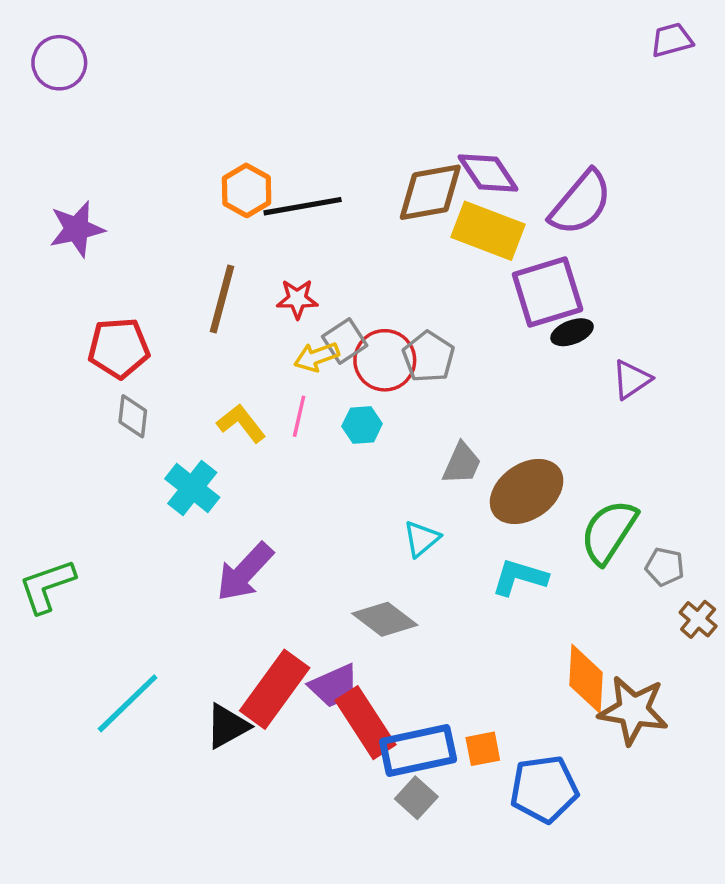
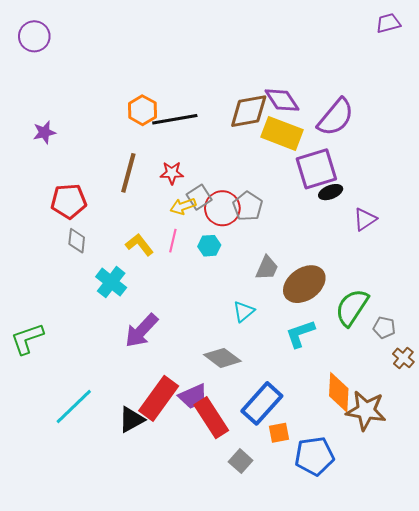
purple star: (77, 229) -> (44, 132), size x0.7
cyan L-shape: (520, 577) -> (300, 334), turned -36
blue rectangle: (418, 751) -> (262, 403), moved, turned -36

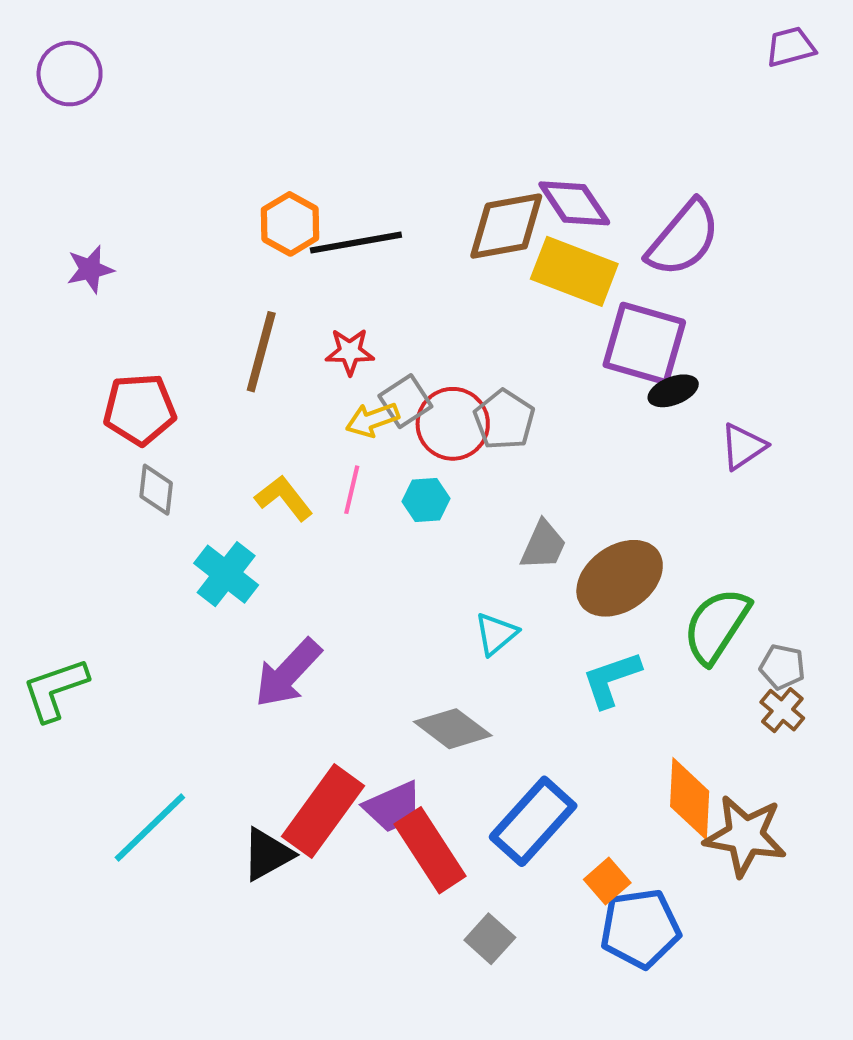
purple square: (316, 169) -> (644, 343), turned 33
brown cross: (403, 358) -> (782, 710), moved
orange square: (279, 433) -> (607, 881), moved, turned -30

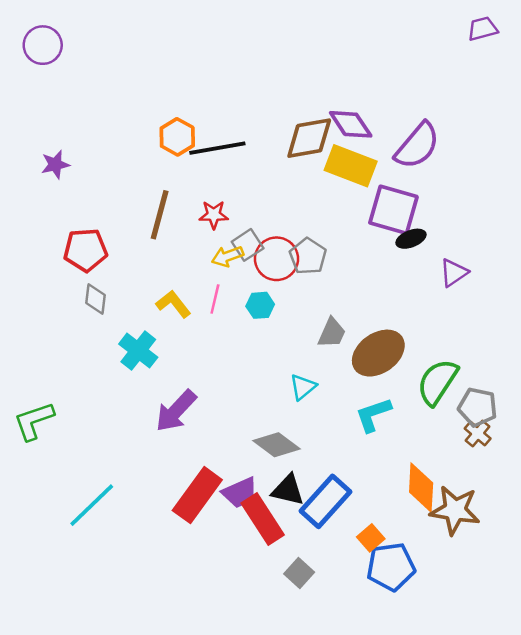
gray pentagon: (782, 667) -> (478, 407), size x1.4
black triangle: (267, 854) -> (288, 490), moved, turned 42

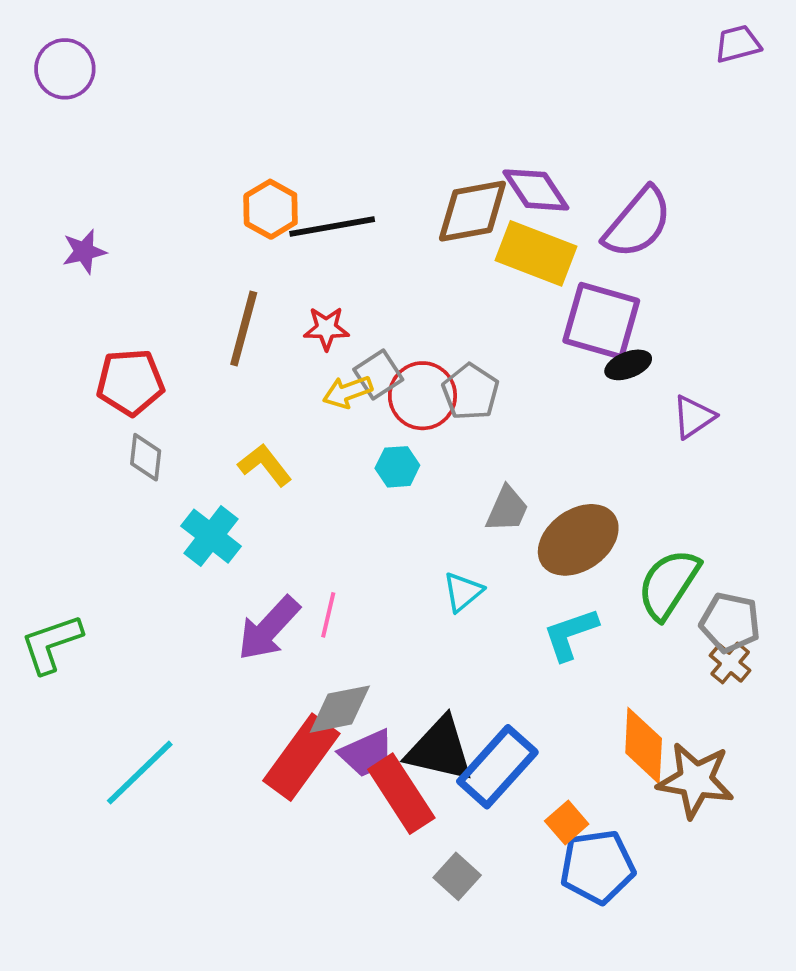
pink line: (215, 299) -> (328, 615), moved
gray diamond: (277, 445) -> (340, 709), moved, turned -48
black triangle: (288, 490) -> (440, 749), size x1.4

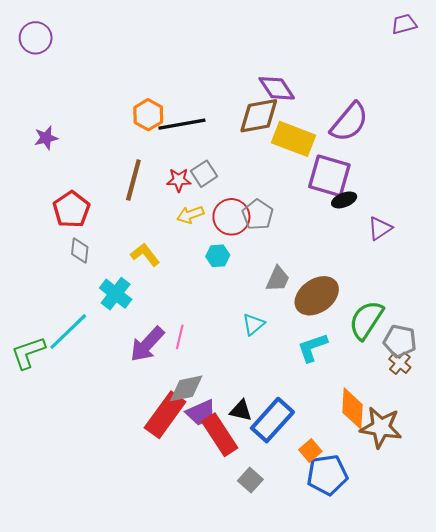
purple diamond: (536, 190) -> (277, 88), moved
gray square: (378, 375) -> (204, 174), moved
red pentagon: (130, 382) -> (71, 209), turned -30
black triangle: (440, 749) -> (241, 411), size x0.6
cyan line: (140, 773) -> (68, 332), moved

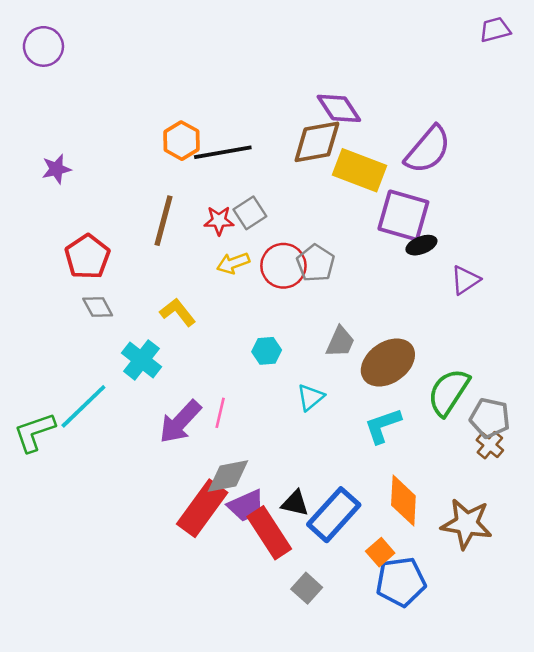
gray diamond: (80, 251) -> (98, 307), turned -35
cyan hexagon: (218, 256) -> (267, 351), moved
orange diamond: (352, 408) -> (403, 501), moved

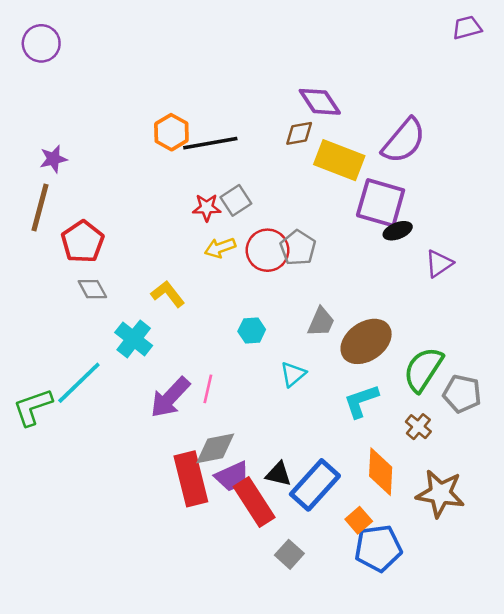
brown diamond: (317, 142) -> (299, 133), size x0.6
brown line: (163, 221) -> (40, 208), moved
brown cross: (490, 445) -> (418, 427), moved
red rectangle: (202, 508) -> (191, 479), turned -50

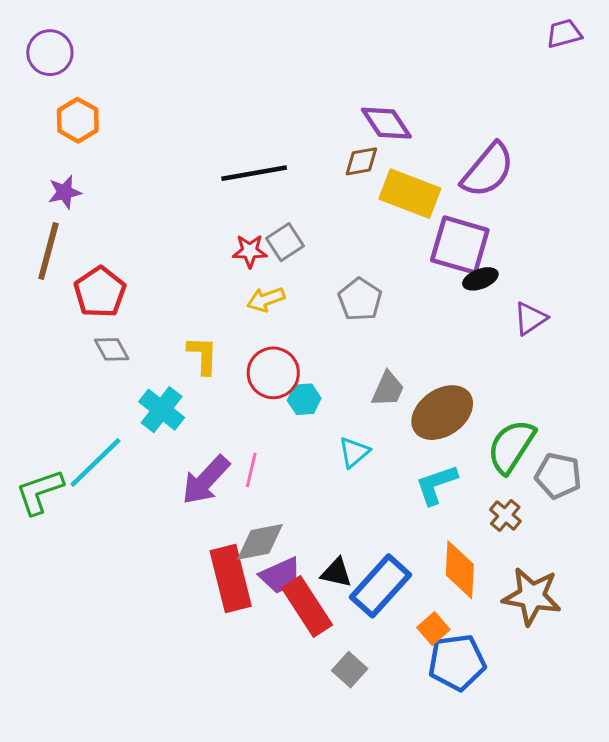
orange hexagon: (171, 132) -> (78, 120), moved
red circle: (267, 250) -> (273, 373), moved
yellow L-shape: (168, 294) -> (203, 355), turned 40

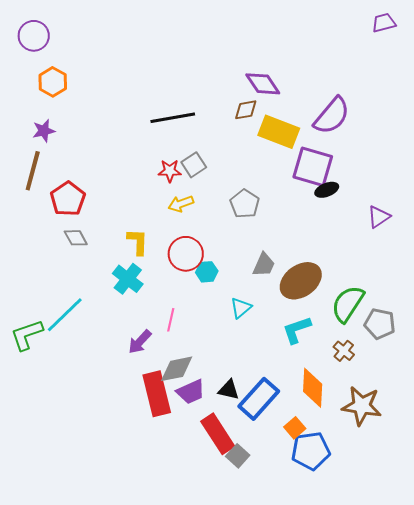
purple triangle: (530, 319) -> (379, 217), moved
cyan cross: (162, 410) -> (128, 279), moved
purple arrow: (206, 480) -> (140, 342), moved, size x0.7
red rectangle: (307, 606) -> (218, 434), moved

